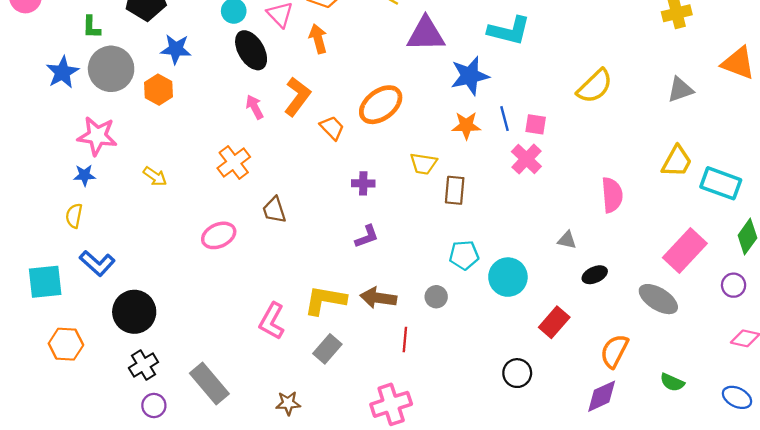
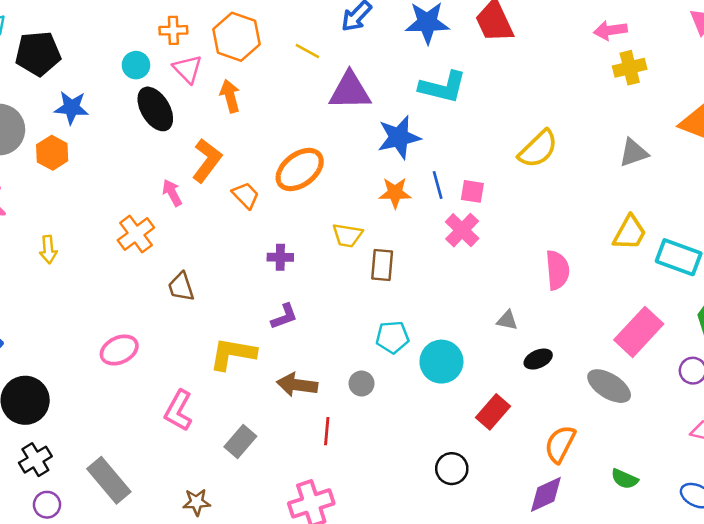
pink arrow: (255, 107) -> (172, 193), moved
yellow arrow: (155, 176) -> (48, 249), turned 50
pink ellipse: (219, 235) -> (119, 350), moved
yellow L-shape: (325, 300) -> (233, 354), moved

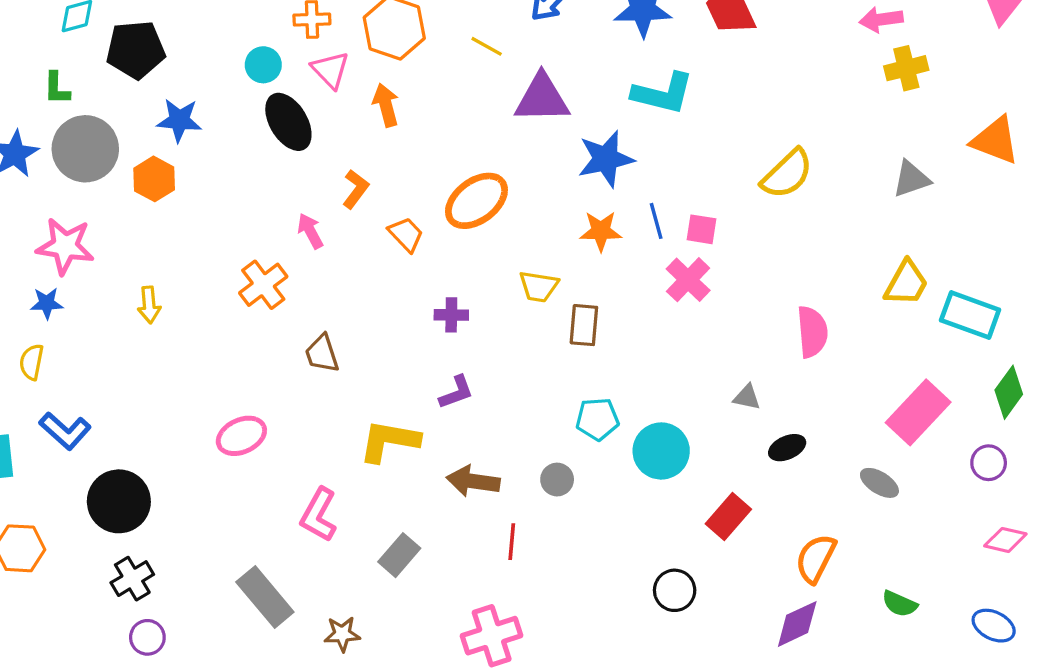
orange L-shape: (207, 160) -> (356, 189), size x0.7
gray ellipse: (609, 386) -> (879, 483), size x0.7
gray rectangle: (109, 480) -> (265, 597), moved

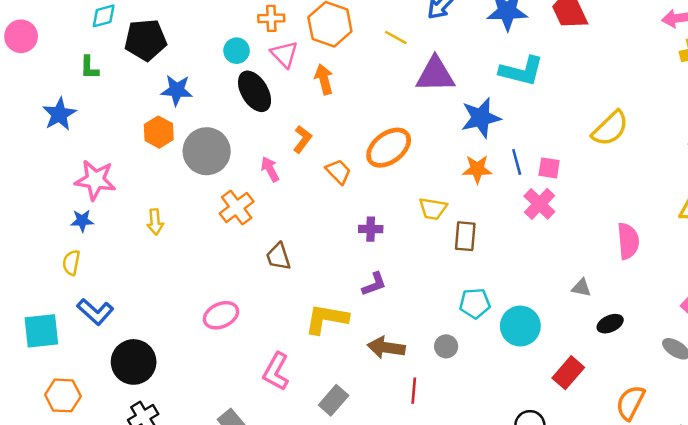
gray circle: (85, 149) -> (207, 151), moved

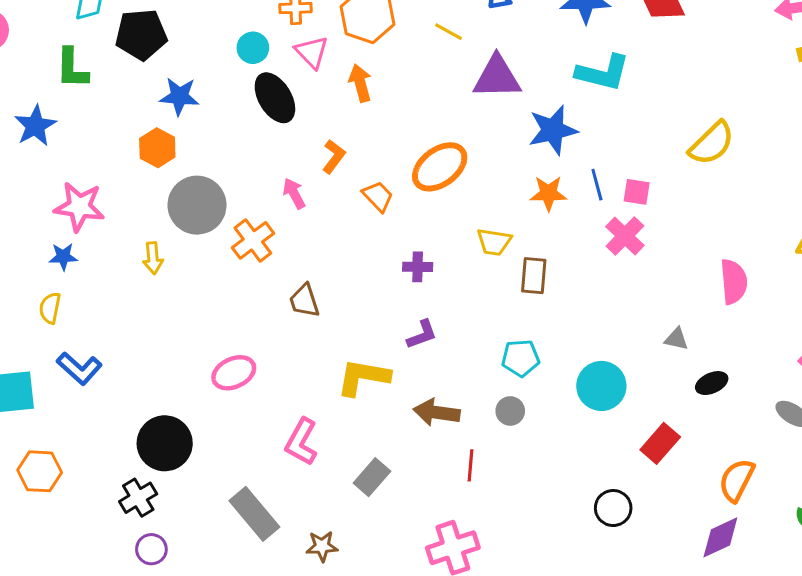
green L-shape: (89, 67) -> (72, 68), size x1.4
gray circle: (207, 151) -> (197, 205), moved
cyan pentagon: (475, 303) -> (520, 358), moved
black circle: (134, 362) -> (165, 443), moved

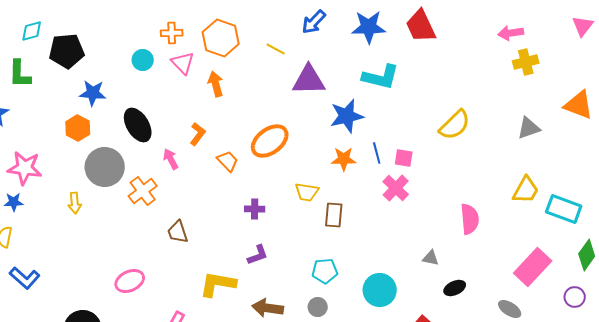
black ellipse: (275, 98) -> (138, 125), moved

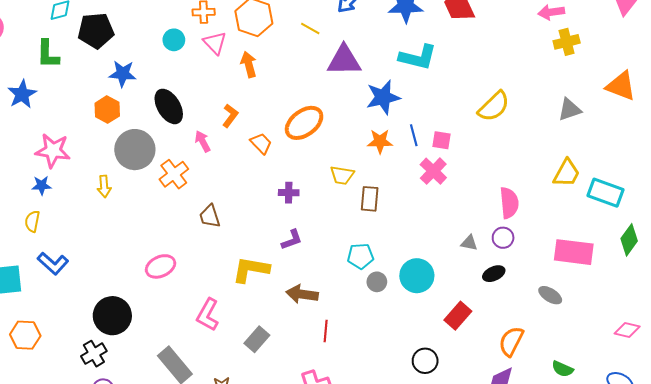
pink rectangle: (533, 267) -> (574, 252), turned 54
purple circle: (575, 297) -> (503, 238), moved
gray circle: (318, 307) -> (377, 282), moved

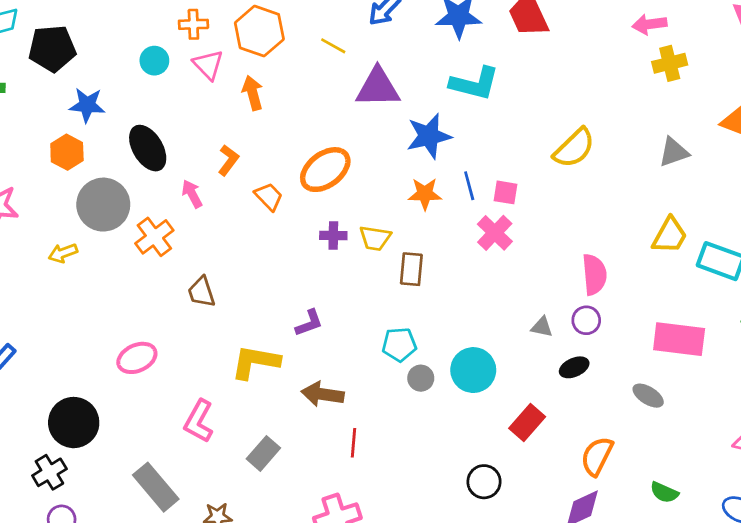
yellow arrow: (104, 186) -> (63, 253), turned 75
purple cross: (289, 193) -> (333, 236), moved

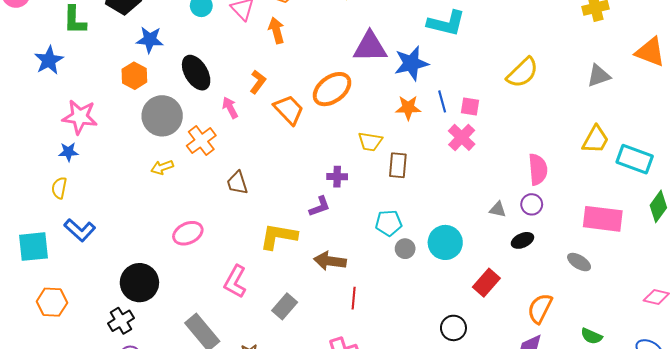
purple triangle: (378, 88) -> (370, 47), moved
orange trapezoid: (269, 196) -> (289, 110), size x1.4
purple cross: (333, 236) -> (337, 177), moved
yellow arrow: (63, 253) -> (162, 167), moved

